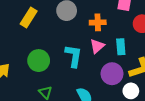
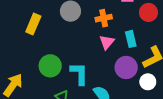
cyan L-shape: (74, 56) -> (79, 74), moved

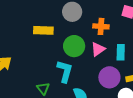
yellow rectangle: (33, 24) -> (43, 30), moved, turned 54
green circle: (50, 66) -> (74, 46), moved

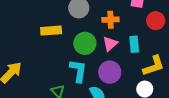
purple circle: (109, 77) -> (110, 72), moved

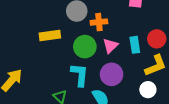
orange cross: (111, 20) -> (99, 22), moved
red circle: (156, 21) -> (157, 39), moved

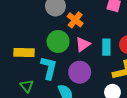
orange cross: (99, 22) -> (75, 20), turned 35
yellow rectangle: (50, 36) -> (24, 53), moved

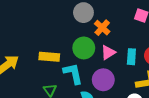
cyan L-shape: (49, 68) -> (73, 73), turned -30

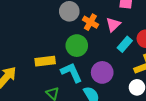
pink triangle: (108, 52) -> (113, 25), moved
cyan rectangle: (131, 57) -> (125, 44), turned 49

